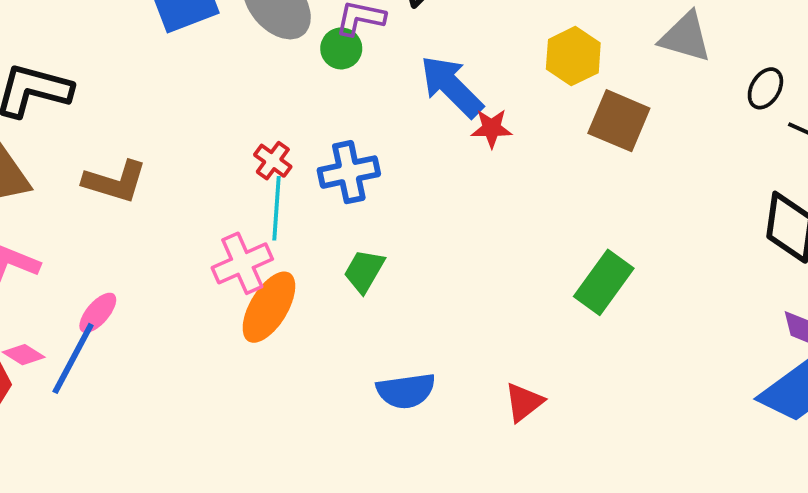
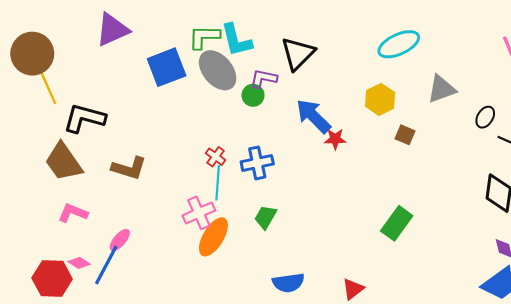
gray triangle: (686, 37) -> (441, 89), turned -36
brown square: (619, 121) -> (405, 135), size x0.6

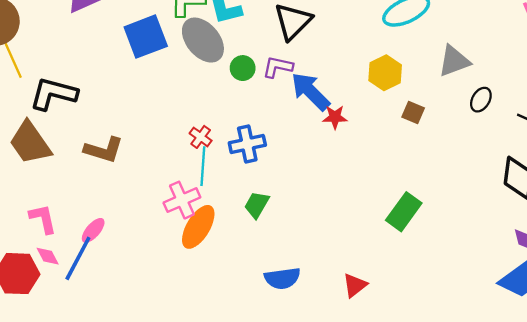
purple L-shape: (263, 79) -> (278, 67), moved
black ellipse: (485, 117) -> (481, 100), moved
pink L-shape: (73, 213) -> (43, 219), moved, turned 56
pink diamond: (79, 263) -> (48, 256), turned 30

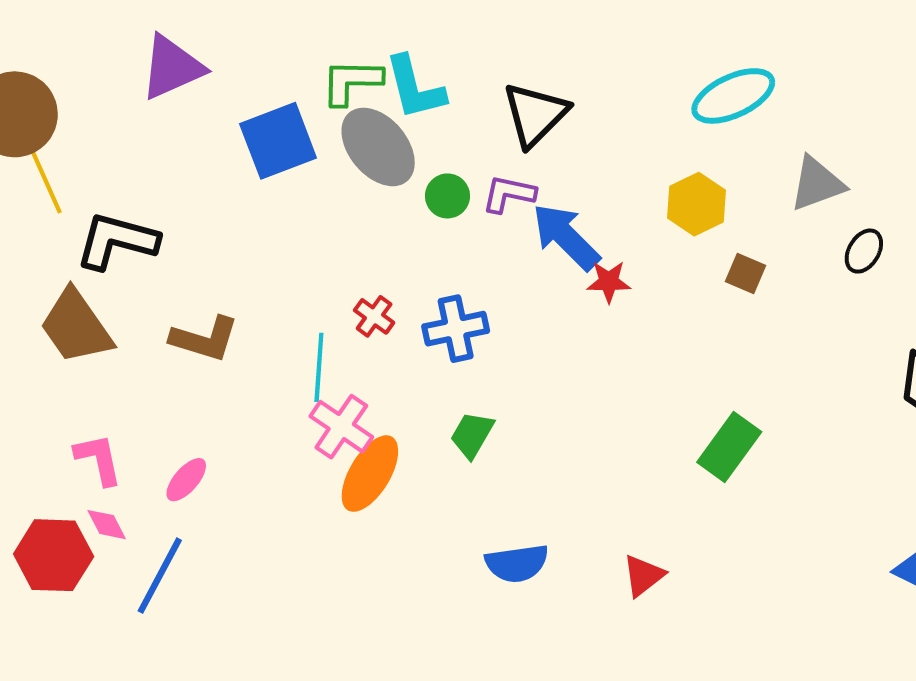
cyan line: (203, 166) -> (319, 367), moved
pink cross: (182, 200) -> (341, 427), turned -32
blue line: (78, 258) -> (160, 576), moved

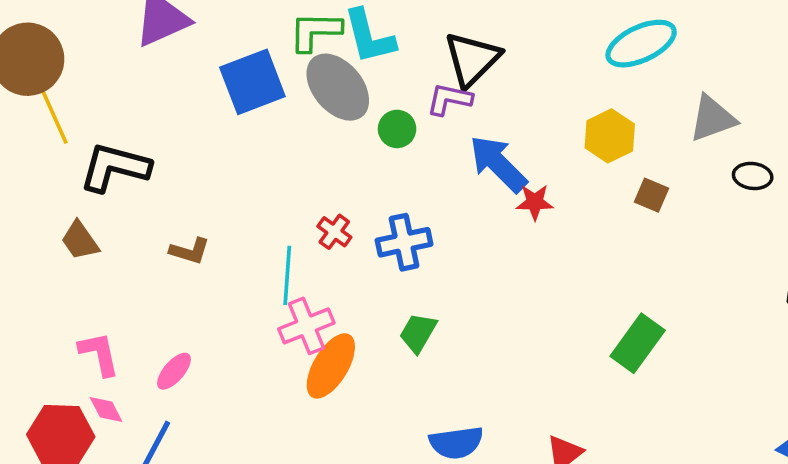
purple L-shape: (509, 194) -> (449, 99), moved
black ellipse: (864, 251) -> (753, 176), turned 66
brown trapezoid: (76, 327) -> (80, 240), size x0.6
brown L-shape: (205, 339) -> (190, 251), size x0.7
pink cross: (341, 427) -> (306, 326), turned 34

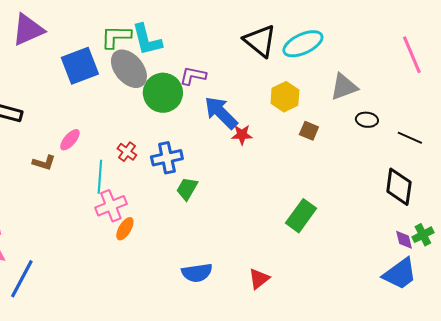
black triangle: (472, 59) -> (260, 41), moved, turned -36
green circle: (397, 129) -> (163, 93), size x1.8
green trapezoid: (418, 333) -> (187, 189), moved
orange ellipse: (331, 366) -> (125, 229), size x0.6
pink ellipse: (174, 371) -> (70, 140), moved

